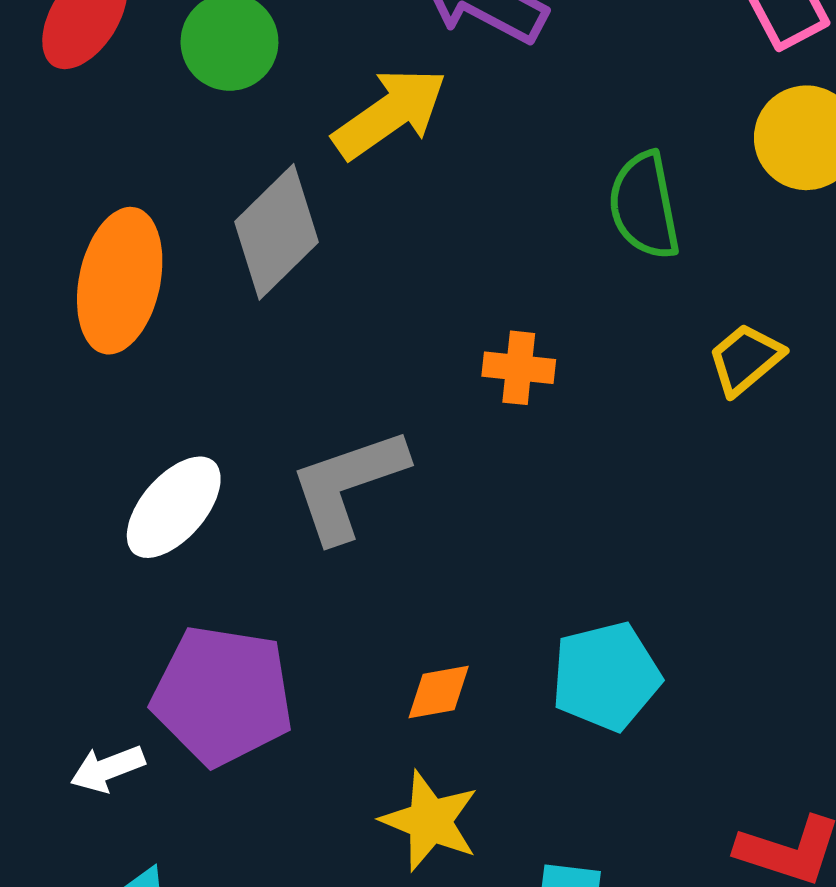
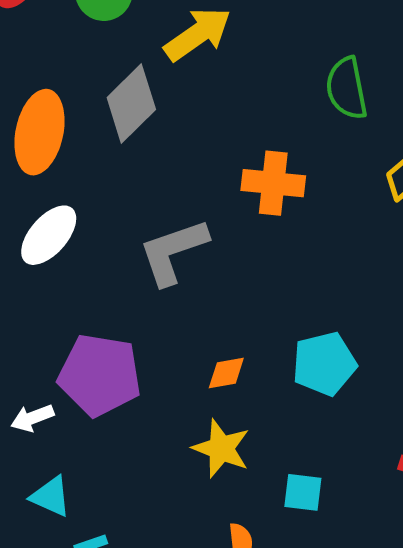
orange cross: (519, 368) -> (273, 183), size x1.5
white ellipse: (174, 507) -> (49, 235), moved

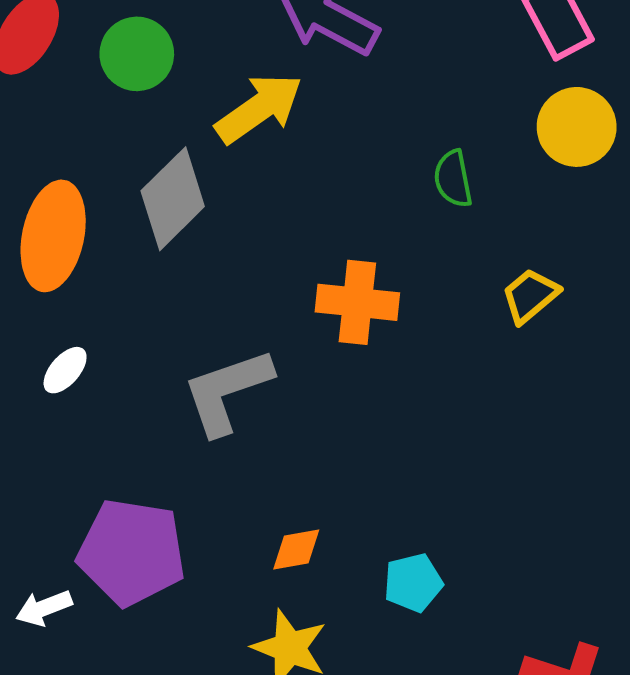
green semicircle: (347, 88) -> (453, 179), size x0.7
white ellipse: (49, 235) -> (65, 370), size x0.6
cyan pentagon: (324, 364) -> (413, 583), moved, size x0.7

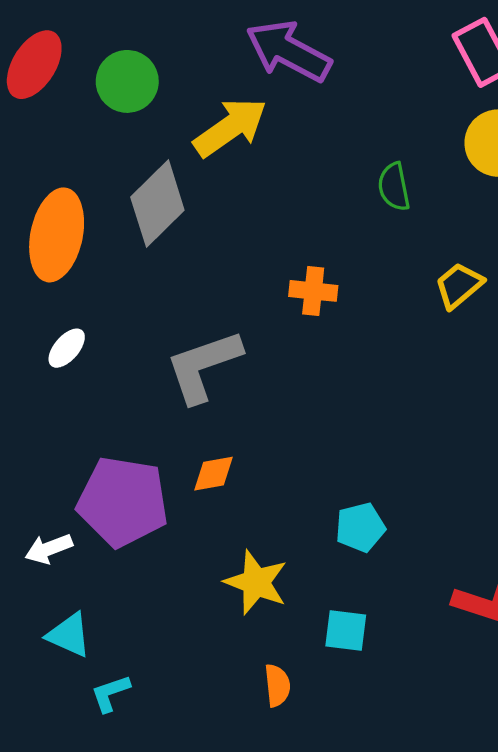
orange cross: (357, 302) -> (313, 291), size x0.7
orange diamond: (296, 549) -> (213, 474), moved

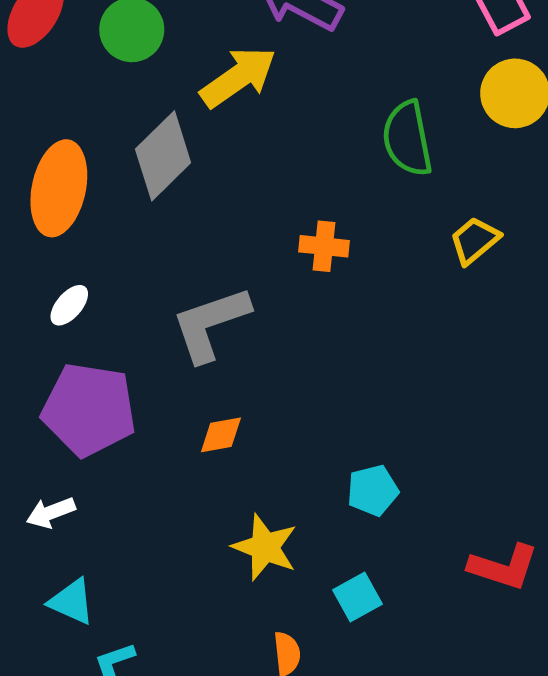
green semicircle: (394, 187) -> (407, 139), size x1.5
purple pentagon: (123, 502) -> (89, 409), moved
cyan square: (346, 630) -> (358, 597), turned -36

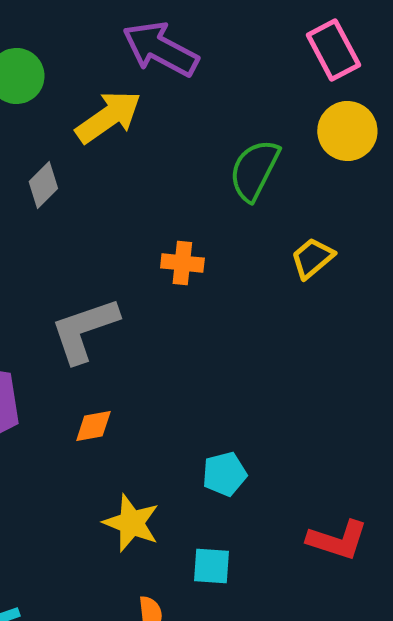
green semicircle: (407, 139) -> (254, 170), turned 38
gray diamond: (163, 156) -> (43, 185), size x0.6
cyan square: (358, 597) -> (211, 566), turned 33

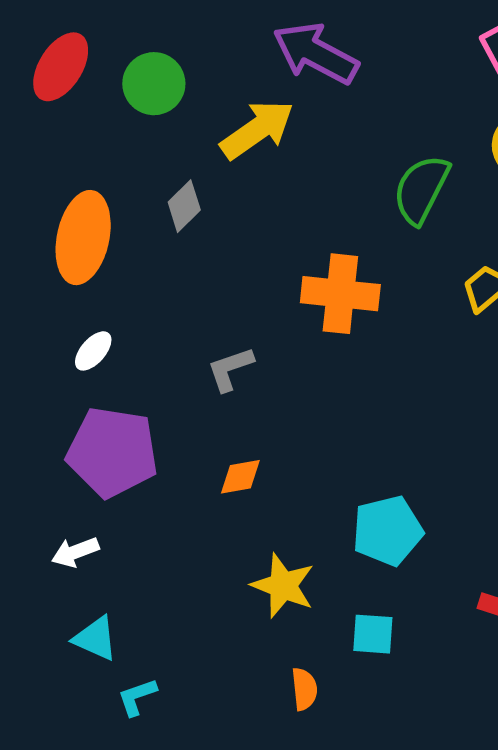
orange cross: (182, 263) -> (340, 294), size x1.6
gray L-shape: (84, 330) -> (230, 369), size x0.6
cyan pentagon: (224, 474) -> (388, 531), size x1.4

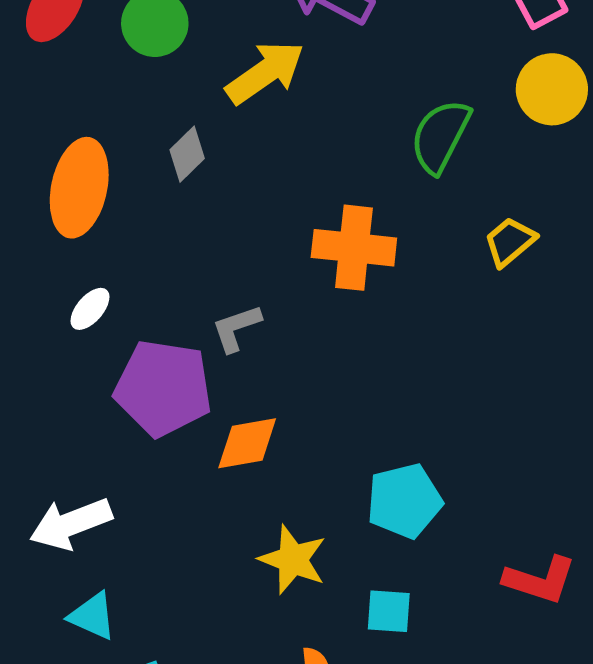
purple pentagon: (112, 452) -> (163, 388), moved
orange diamond: (240, 477) -> (247, 443), size x1.4
white arrow: (75, 552) -> (71, 524), size x1.6

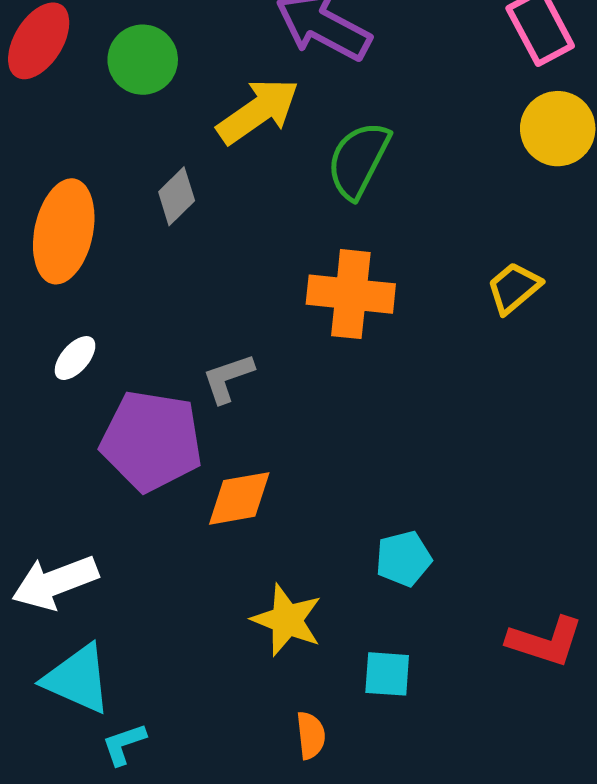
green semicircle: (440, 136) -> (358, 160), moved
cyan pentagon: (404, 501) -> (403, 559), size x0.7
cyan triangle: (92, 616) -> (78, 679), size x1.4

